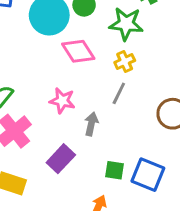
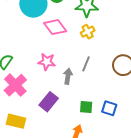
gray line: (119, 93) -> (86, 64), moved
blue square: (148, 175) -> (109, 108), size x0.7

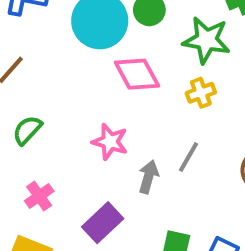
pink cross: (15, 85) -> (39, 196), moved, size x0.6

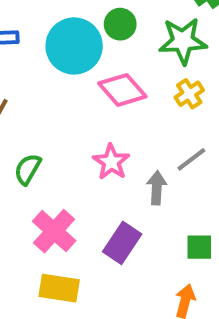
pink star: (110, 142) -> (111, 162), turned 30
gray line: (188, 157) -> (191, 159), turned 36
pink cross: (39, 196) -> (54, 231), size x1.5

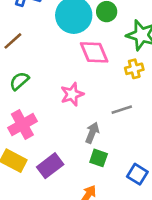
gray arrow: (157, 188) -> (92, 133), moved
purple rectangle: (122, 243) -> (50, 166), moved
green square: (199, 247) -> (99, 158), moved

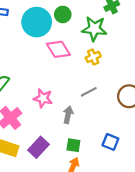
pink star: (72, 94) -> (43, 98), moved, turned -30
green square: (99, 158) -> (73, 145), moved

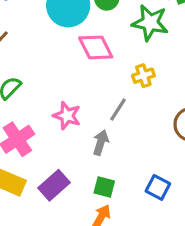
yellow cross: (93, 57) -> (143, 76), moved
gray line: (89, 92) -> (118, 109), moved, turned -35

